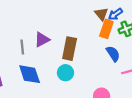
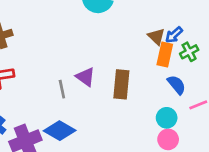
purple triangle: (42, 40) -> (85, 77), turned -49
cyan circle: (65, 73) -> (167, 118), moved
blue diamond: (30, 74) -> (60, 131), moved, turned -35

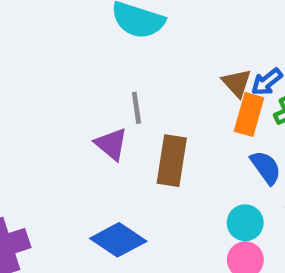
gray line: (62, 89) -> (136, 108), moved
blue diamond: (60, 131) -> (118, 240), moved

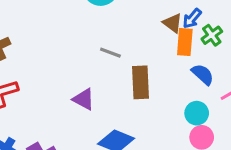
gray line: (136, 108) -> (110, 53), turned -50
purple triangle: (111, 144) -> (84, 99), moved

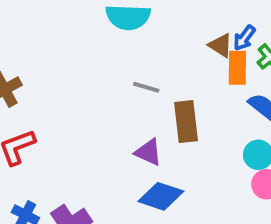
purple triangle: (84, 99) -> (148, 152), moved

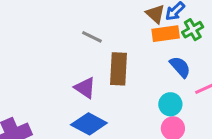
orange rectangle: (237, 68) -> (166, 34), turned 72

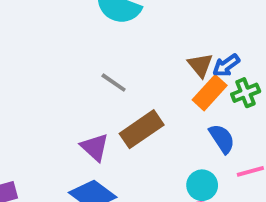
orange rectangle: (166, 34) -> (210, 93), turned -48
brown rectangle: (118, 69) -> (142, 129), turned 44

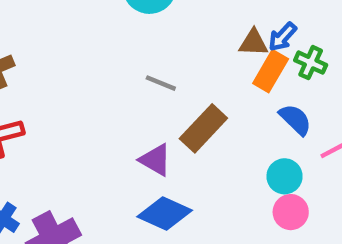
brown triangle: (200, 65) -> (253, 43), turned -36
green cross: (246, 93) -> (311, 63), turned -32

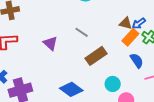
purple triangle: (155, 160) -> (50, 43), moved
cyan circle: (285, 176) -> (113, 84), moved

